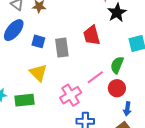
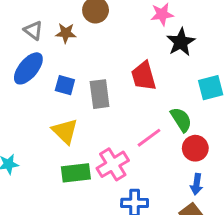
green semicircle: (117, 65) -> (181, 120), turned 126
red circle: (117, 88) -> (195, 148), moved
green rectangle: (25, 100) -> (76, 173), moved

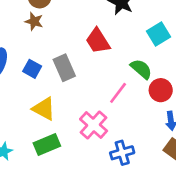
brown star: (66, 33) -> (34, 21), moved, turned 30
blue square: (65, 85) -> (32, 69), turned 30
green rectangle: (76, 173) -> (47, 145), moved

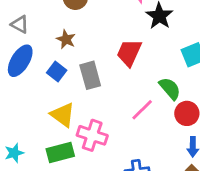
brown star: (34, 21) -> (66, 39), moved
red trapezoid: (98, 41) -> (129, 53), turned 48
pink cross: (94, 125) -> (92, 135), moved, turned -32

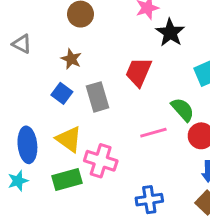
blue ellipse: (20, 61) -> (27, 145), moved, turned -36
pink line: (142, 110) -> (153, 133), turned 30

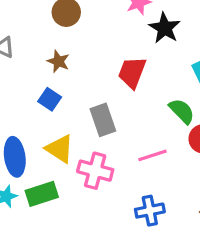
gray rectangle: (98, 97) -> (103, 120), moved
pink line: (153, 133) -> (152, 155), moved
green rectangle: (67, 179) -> (42, 194), moved

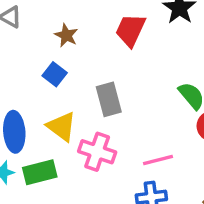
red trapezoid: (132, 72) -> (130, 30), moved
pink line: (152, 155) -> (158, 160), moved

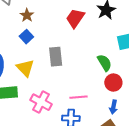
brown star: (66, 35) -> (27, 15), moved
pink cross: (97, 152) -> (41, 102), moved

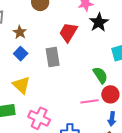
gray rectangle: (56, 57) -> (53, 57), moved
pink line: (78, 97) -> (89, 101), moved

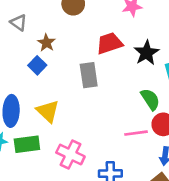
black star: (99, 22) -> (146, 53), moved
red trapezoid: (68, 32) -> (109, 43), turned 40
blue square: (21, 54) -> (37, 65), moved

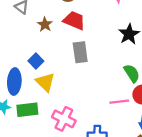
red trapezoid: (109, 43) -> (74, 20), moved, turned 40
blue square: (37, 65) -> (36, 61), moved

